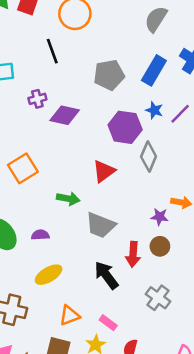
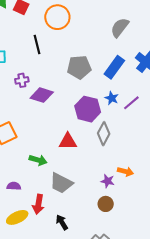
red triangle: (104, 171) -> (68, 141), turned 30
red arrow: (133, 254) -> (38, 204), moved
black arrow: (106, 275) -> (62, 222), size x0.7

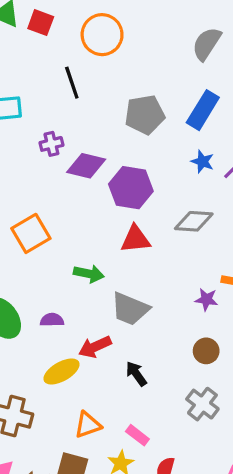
purple hexagon: (88, 109) -> (131, 188), moved
gray diamond: (104, 134) -> (194, 221), turned 70
red arrow: (38, 204) -> (95, 347), turned 60
brown circle: (106, 204) -> (206, 351), moved

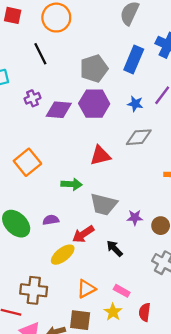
blue star: (202, 162) -> (135, 104), moved
purple hexagon: (131, 188) -> (94, 104), moved
purple star: (206, 299) -> (135, 217), moved

